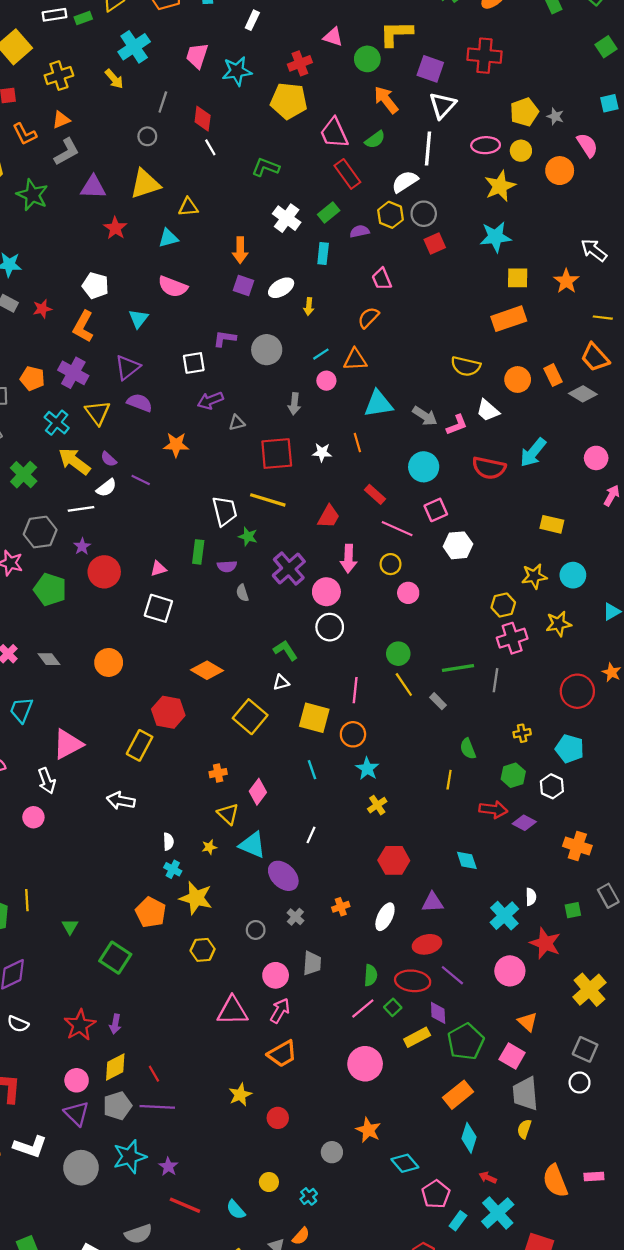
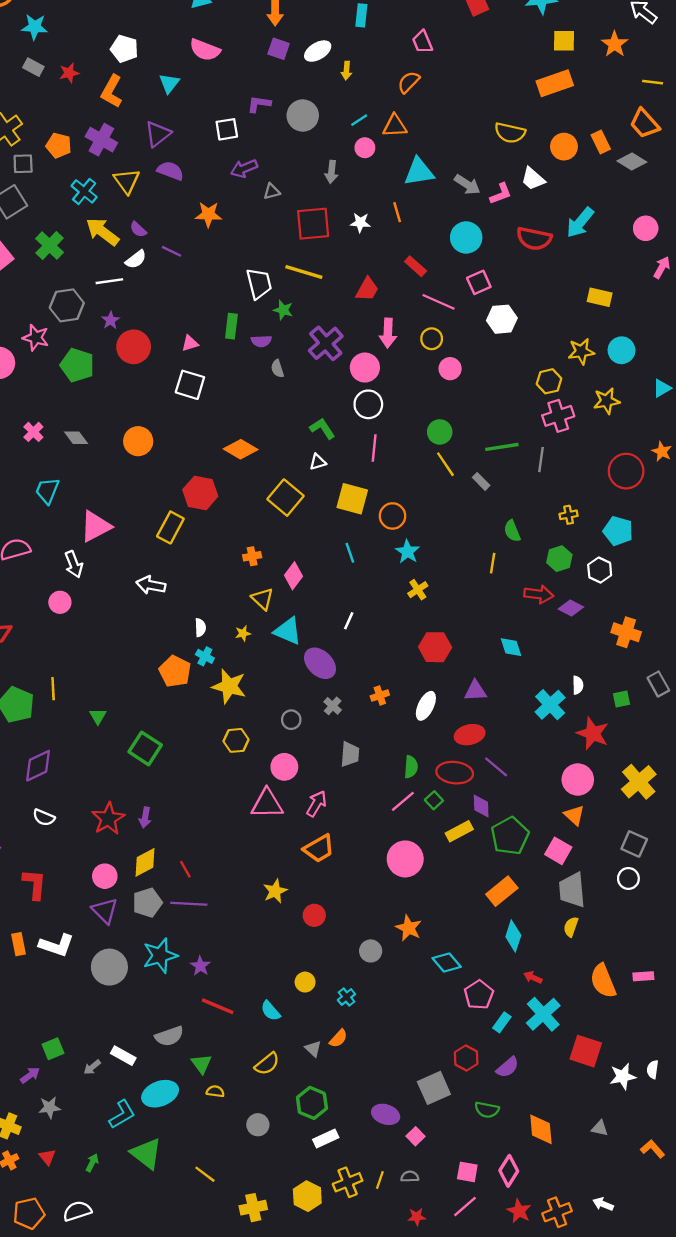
pink line: (355, 690) -> (374, 448), moved
orange pentagon: (151, 912) -> (175, 671), moved
pink circle: (510, 971) -> (578, 780), moved
pink circle: (276, 975) -> (284, 767), moved

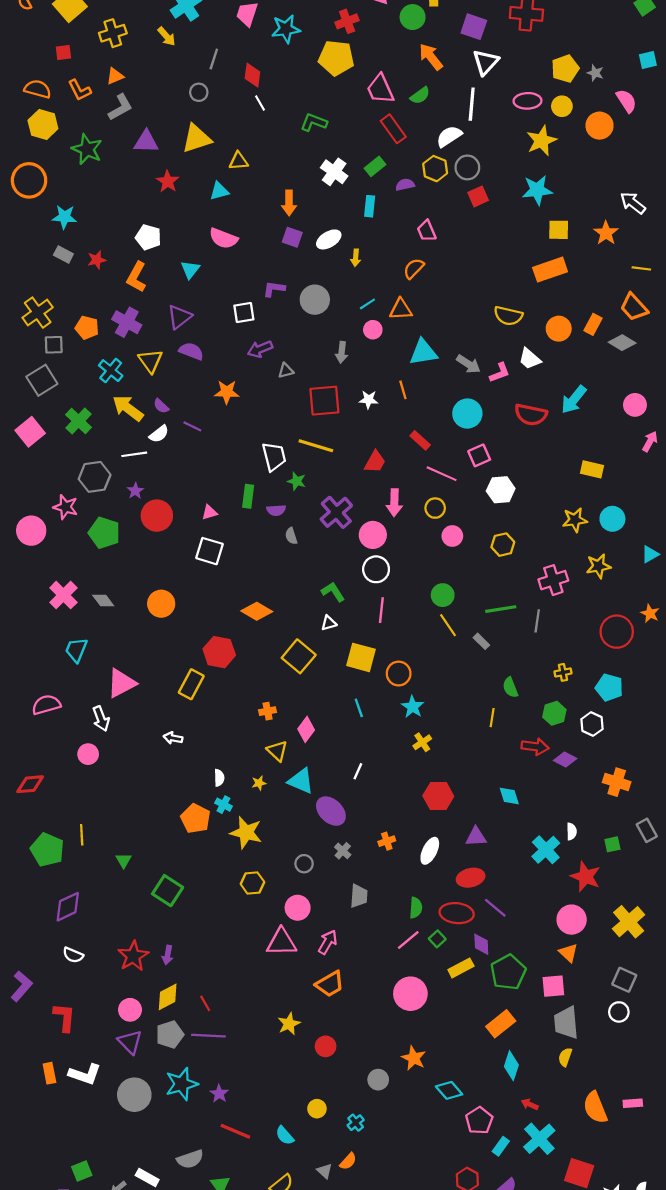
orange rectangle: (601, 142) -> (593, 324), turned 54
yellow hexagon: (549, 381) -> (503, 545), moved
pink cross: (33, 432) -> (63, 595), size x1.5
white arrow: (151, 585) -> (173, 738), size x0.7
pink square: (558, 851) -> (553, 986), turned -35

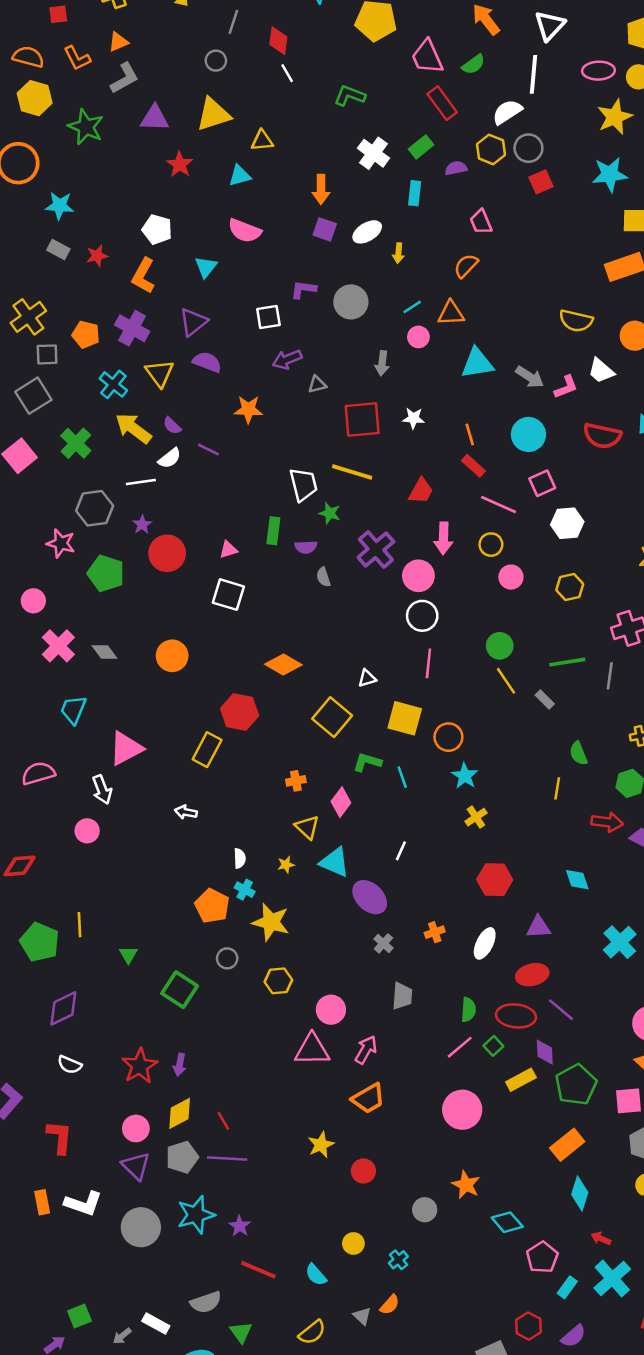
orange line: (403, 390) -> (470, 434), moved
pink circle: (31, 531) -> (33, 601), moved, size x0.7
green L-shape: (333, 592) -> (367, 762), moved, turned -40
gray circle: (304, 864) -> (227, 958), moved

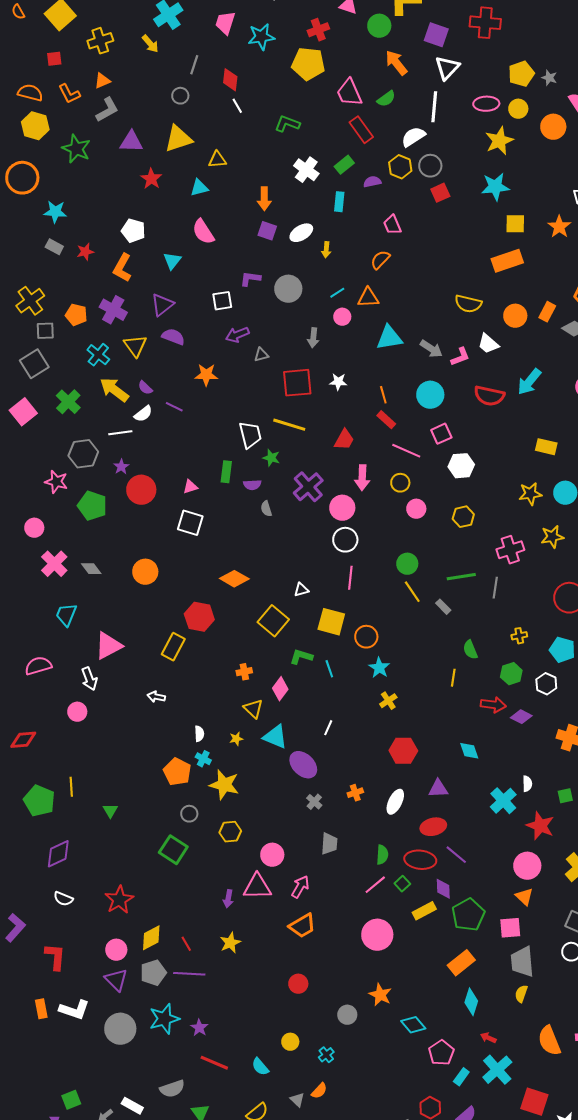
pink semicircle: (245, 231) -> (203, 232), turned 36
green square: (180, 990) -> (173, 850), moved
purple arrow: (180, 1065) -> (228, 899), moved
yellow star: (321, 1145) -> (230, 943), moved

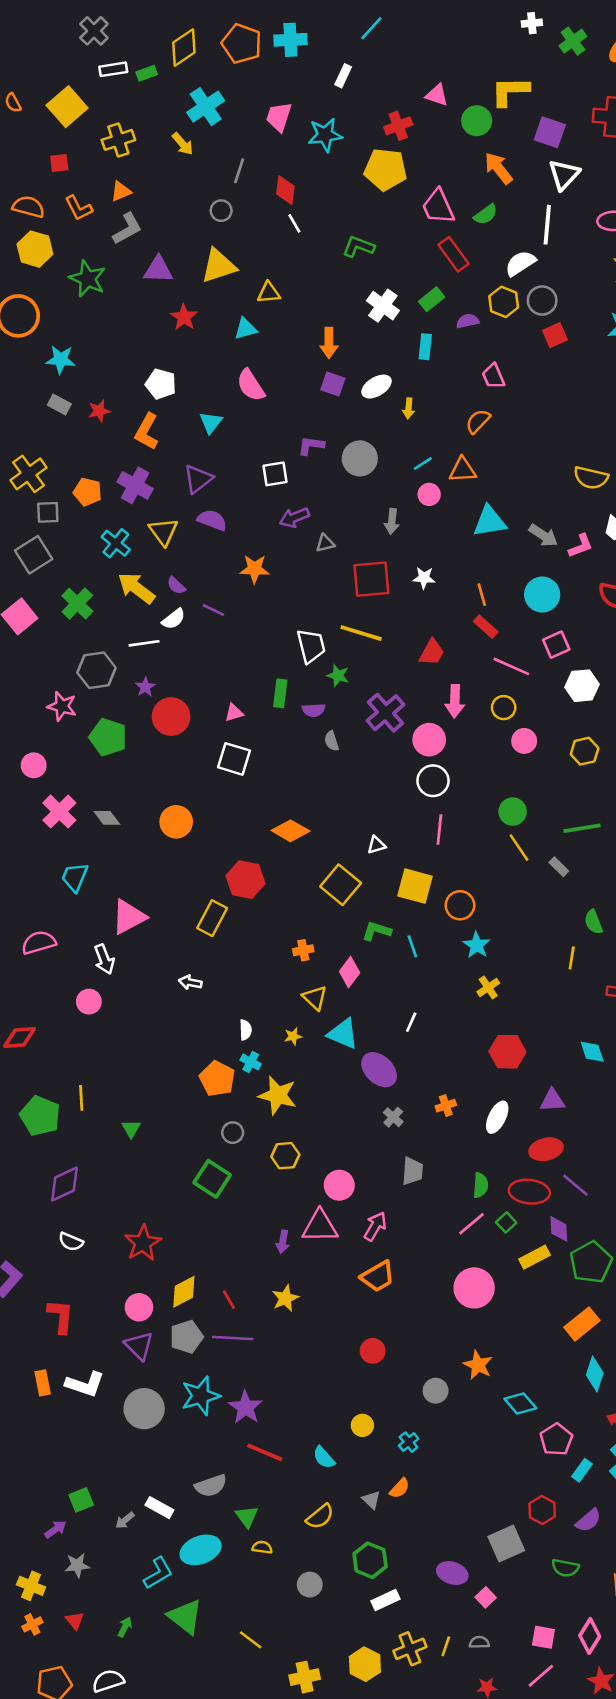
purple star: (199, 1028) -> (246, 1407), size x1.5

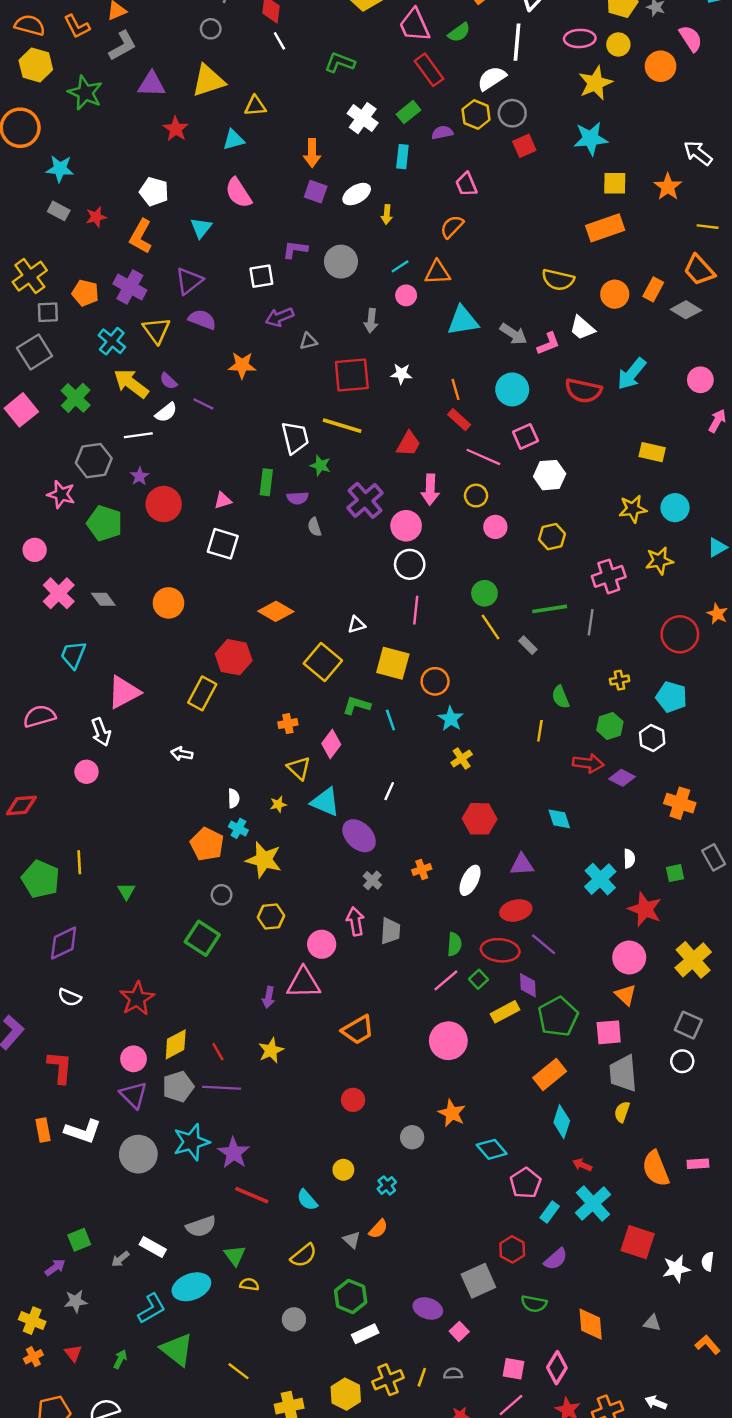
pink arrow: (375, 1226) -> (355, 921), moved, turned -40

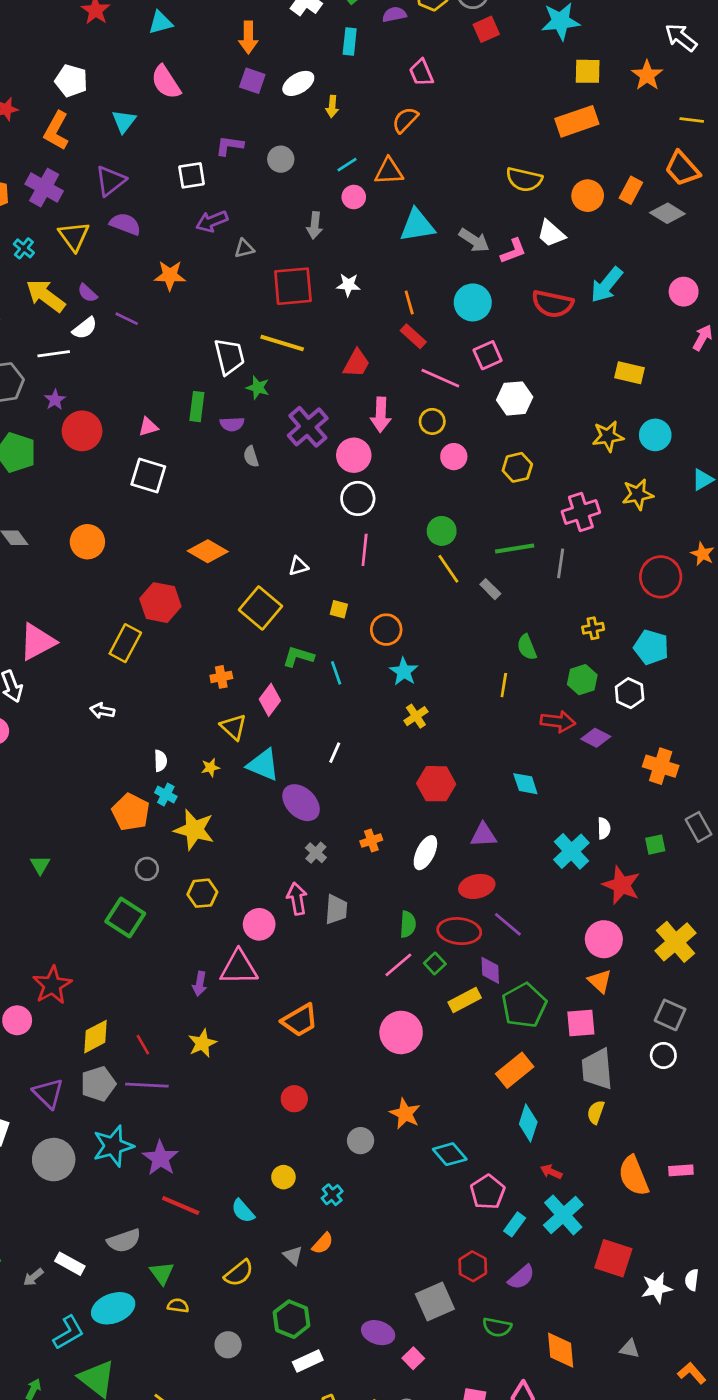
gray circle: (341, 262) -> (281, 159), size x0.7
cyan cross: (112, 341) -> (24, 248), size x0.7
yellow square: (393, 663) -> (339, 609), size x0.5
pink circle: (134, 1059) -> (17, 1020), moved

